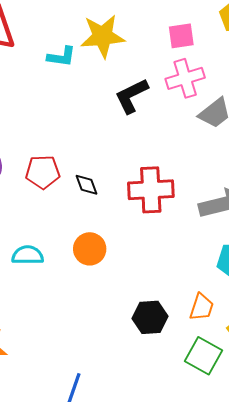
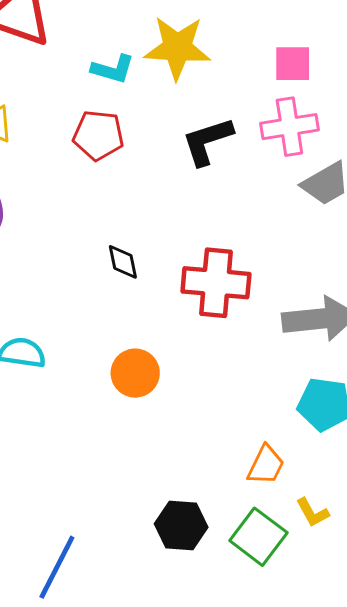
red pentagon: (43, 172) -> (98, 135), moved
orange circle: (90, 249) -> (135, 373), moved
black hexagon: (150, 317) -> (181, 525), moved

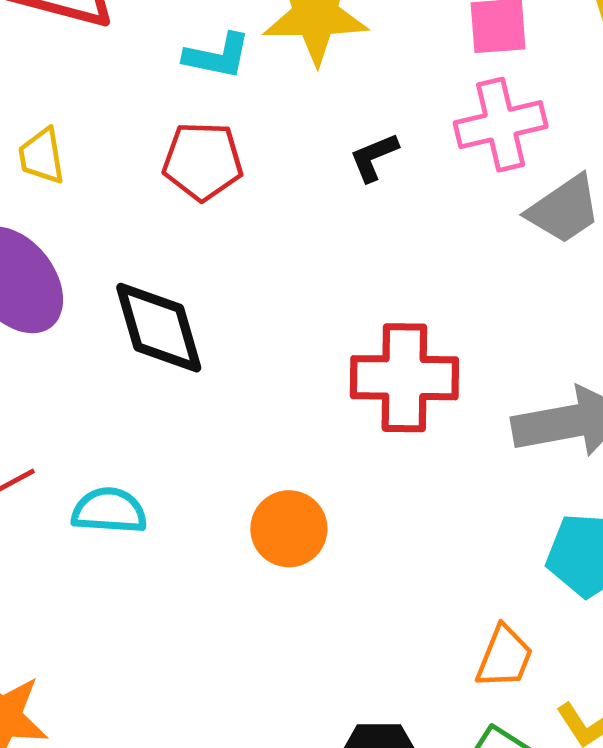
black L-shape: (207, 141) -> (374, 157), size x0.6
black diamond: (123, 262) -> (159, 328), moved, size x1.8

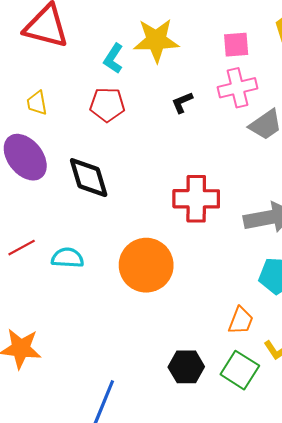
cyan L-shape: (217, 56) -> (113, 59), turned 112
orange circle: (289, 529) -> (146, 265), size x1.6

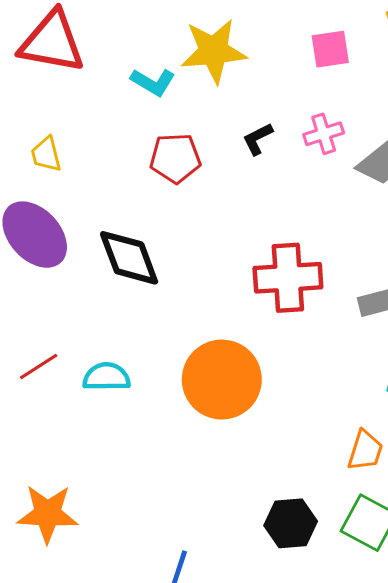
cyan L-shape: (113, 59) -> (153, 82), turned -88
pink cross: (237, 88) -> (324, 134), moved, size x0.7
red pentagon: (107, 105) -> (175, 158), moved

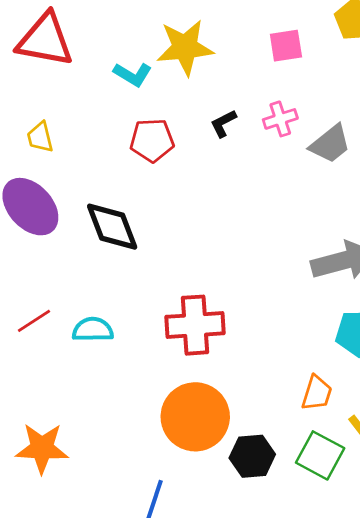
red cross: (288, 278) -> (195, 325), moved
orange circle: (222, 380) -> (195, 417), moved

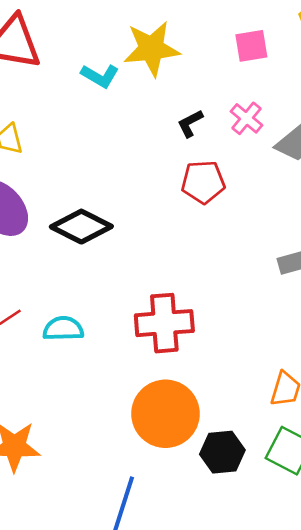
pink cross: (280, 119) -> (247, 118), turned -32
red pentagon: (152, 140) -> (203, 182), moved
black diamond: (112, 227) -> (81, 227), turned -42

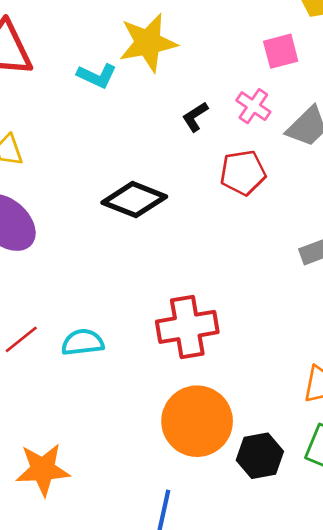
pink square: (251, 46) -> (281, 51), moved
red pentagon: (203, 182) -> (243, 173), moved
black diamond: (81, 227) -> (134, 200), moved

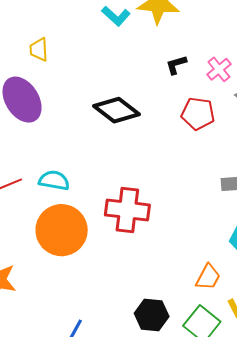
cyan semicircle: (83, 342) -> (54, 180), moved
orange circle: (197, 421) -> (62, 230), moved

